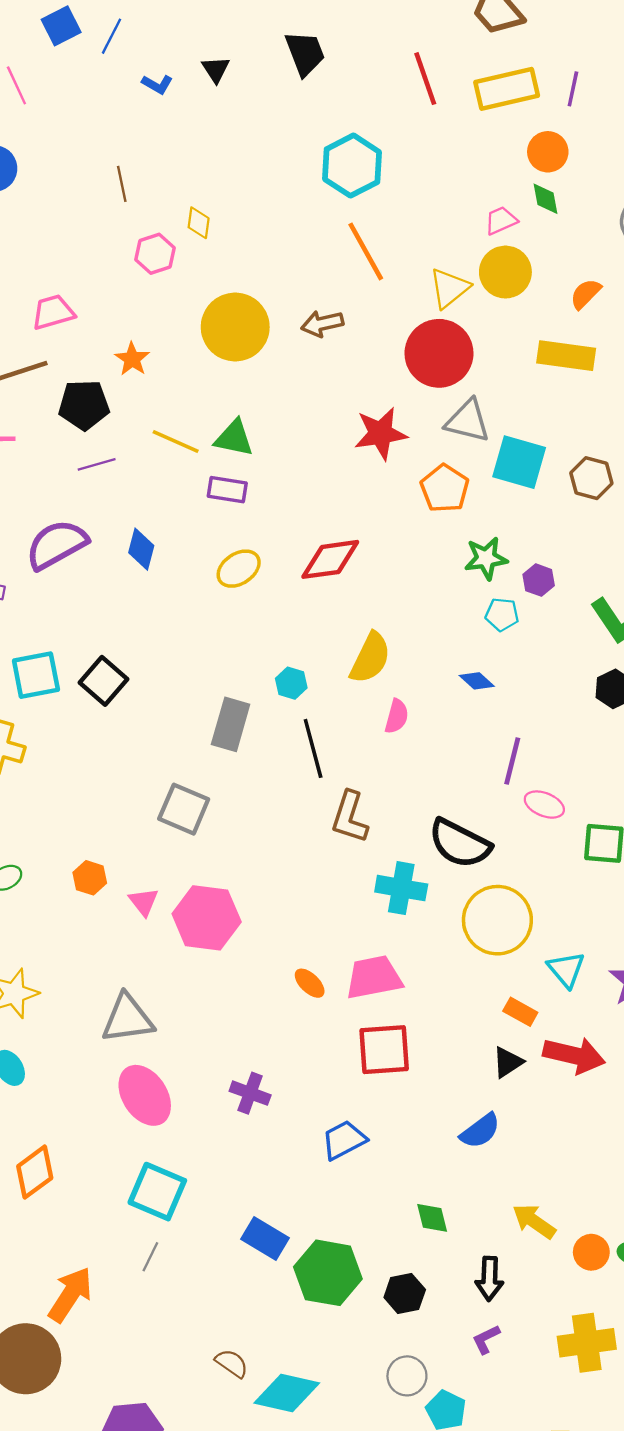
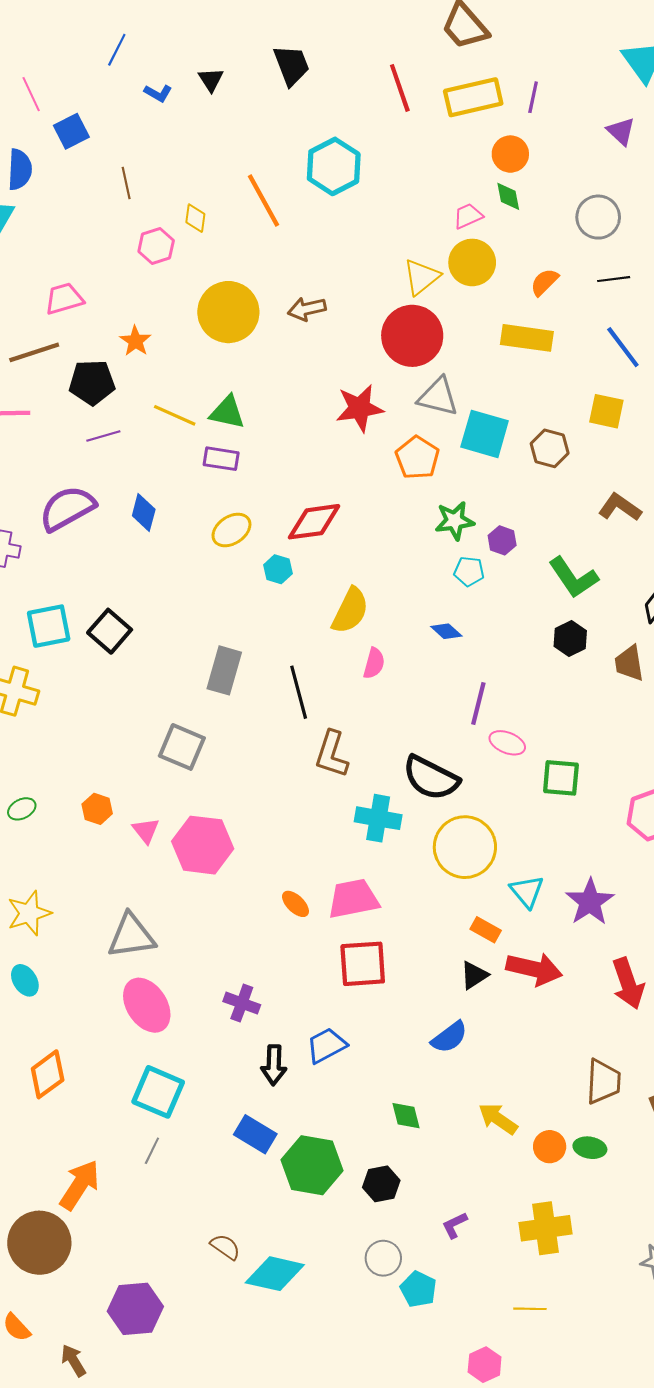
blue square: (61, 26) -> (71, 131), moved
orange line: (366, 251) -> (263, 201), moved
cyan hexagon: (291, 683) -> (278, 569), moved
black arrow: (489, 1279) -> (274, 1065), moved

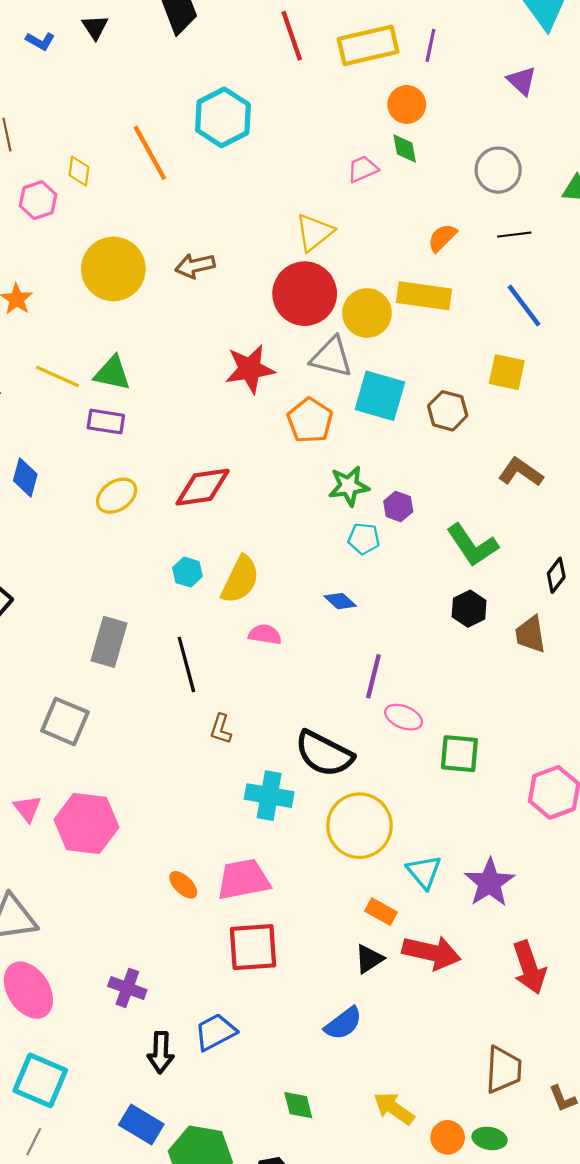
yellow circle: (472, 262) -> (367, 313), moved
cyan hexagon: (278, 569) -> (188, 572), moved
pink semicircle: (374, 663) -> (265, 634), turned -96
brown L-shape: (332, 754) -> (221, 729), size x0.6

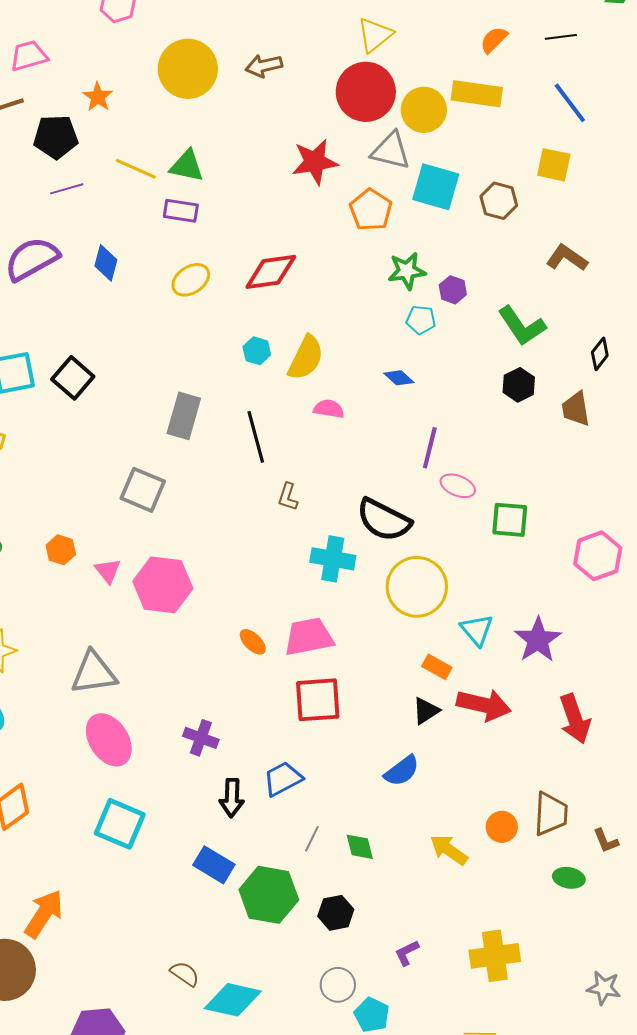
orange circle: (448, 1137) -> (502, 827), moved
green ellipse: (490, 1138) -> (569, 878), moved
gray line: (34, 1142) -> (312, 839), moved

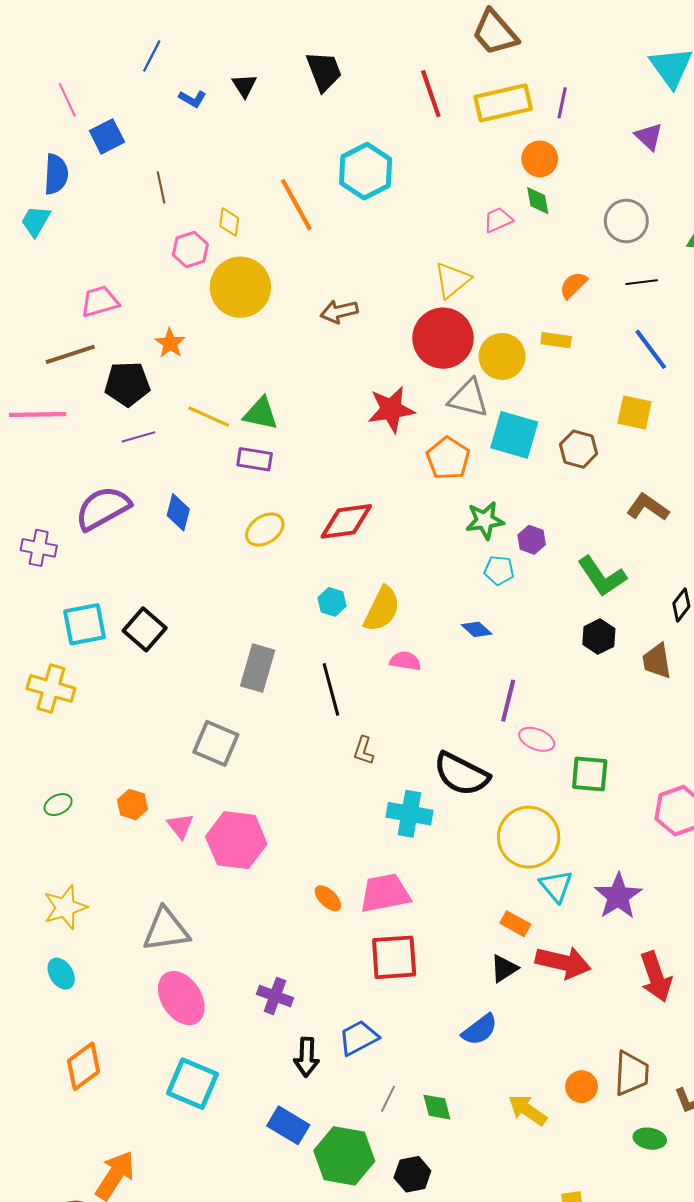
yellow circle: (188, 69) -> (240, 287), moved
yellow rectangle: (477, 94) -> (556, 340), size x0.6
yellow circle: (417, 587) -> (529, 837), moved

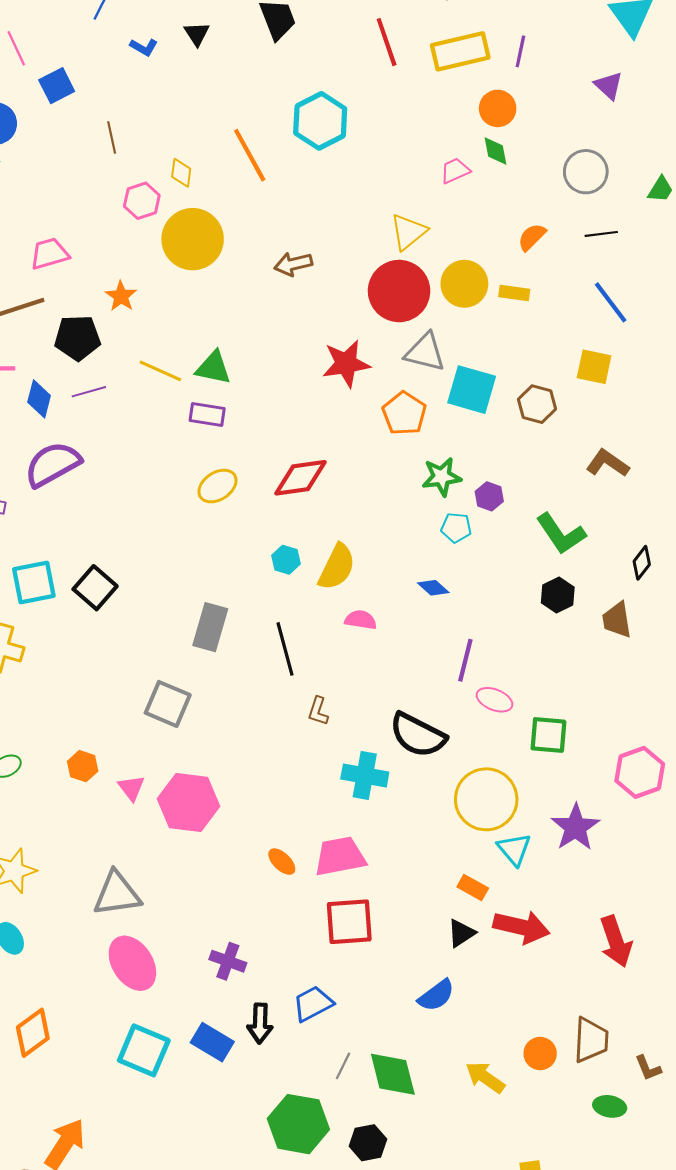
yellow circle: (502, 356) -> (464, 284), moved
blue diamond: (178, 512) -> (39, 399), moved
purple star: (618, 896) -> (575, 827), moved
green diamond: (437, 1107) -> (393, 1074), size x1.6
blue rectangle: (288, 1125) -> (212, 1042), moved

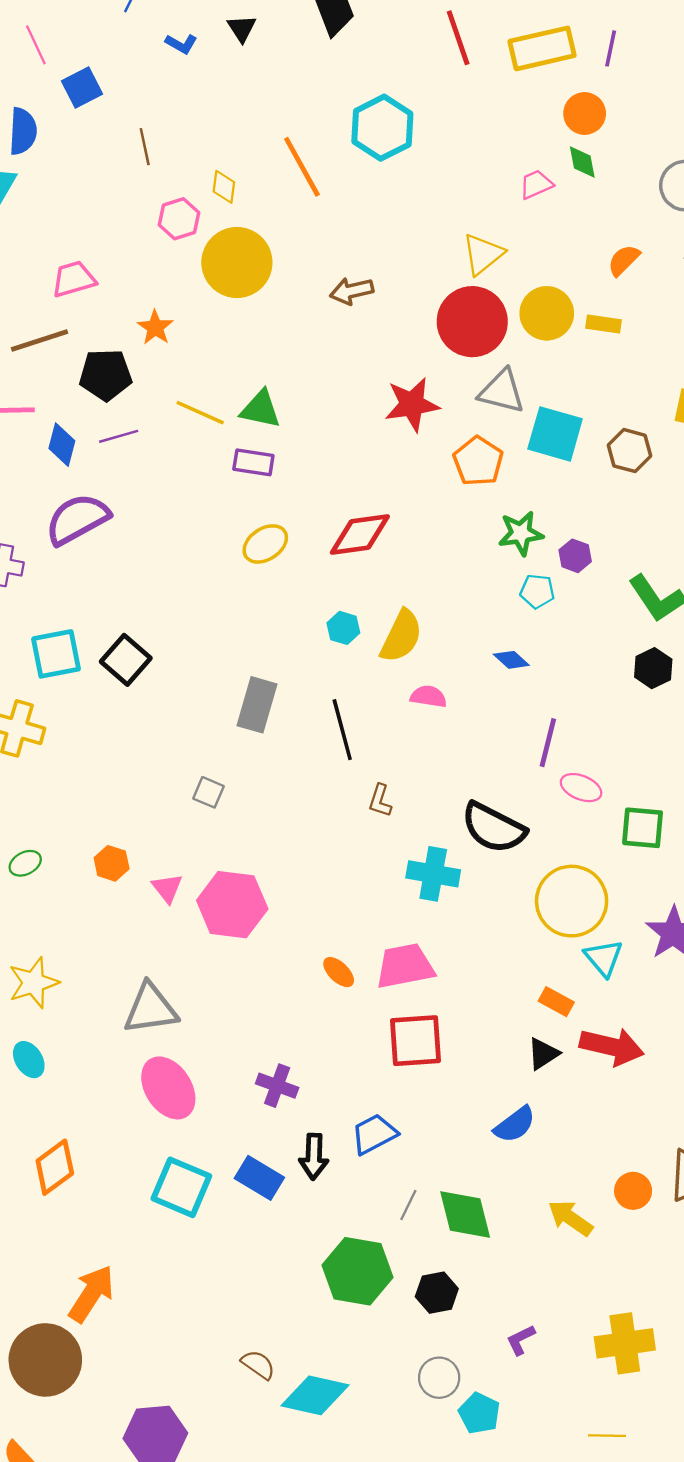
gray square: (168, 704) -> (209, 792), size x0.6

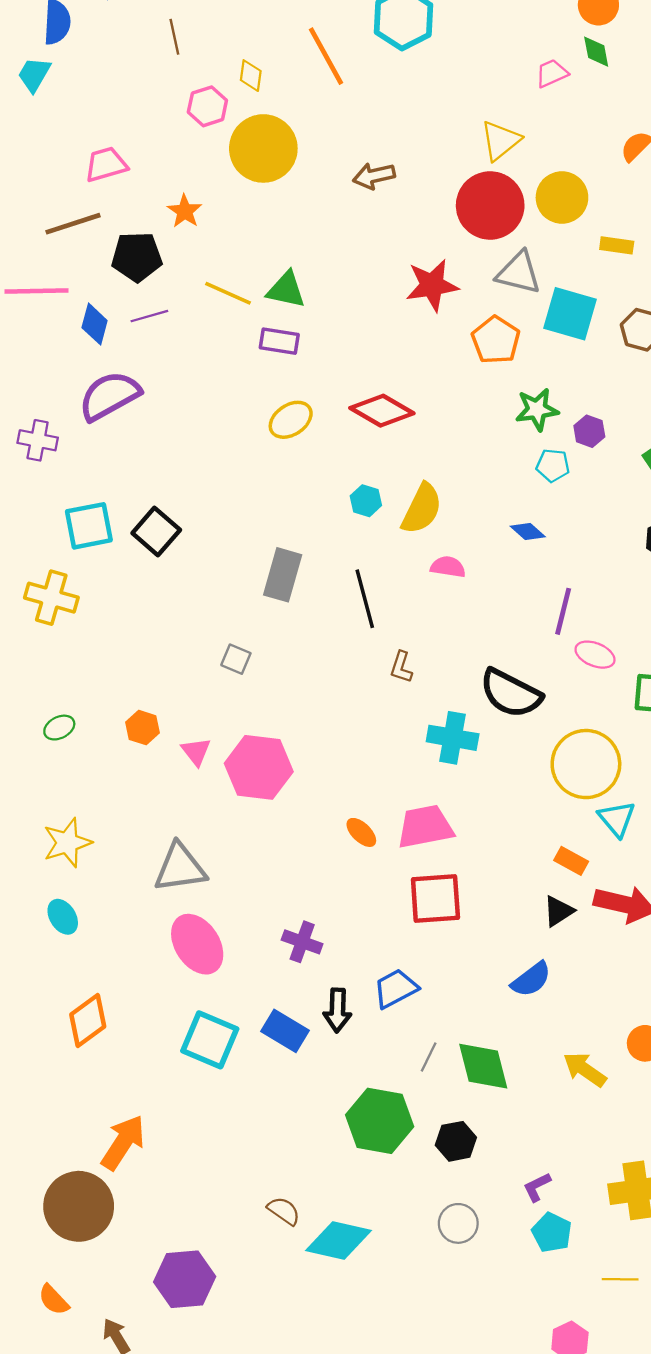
yellow rectangle: (604, 324) -> (617, 245), moved
red diamond: (360, 534) -> (382, 411), turned 38
cyan pentagon: (479, 1413) -> (552, 1233), moved

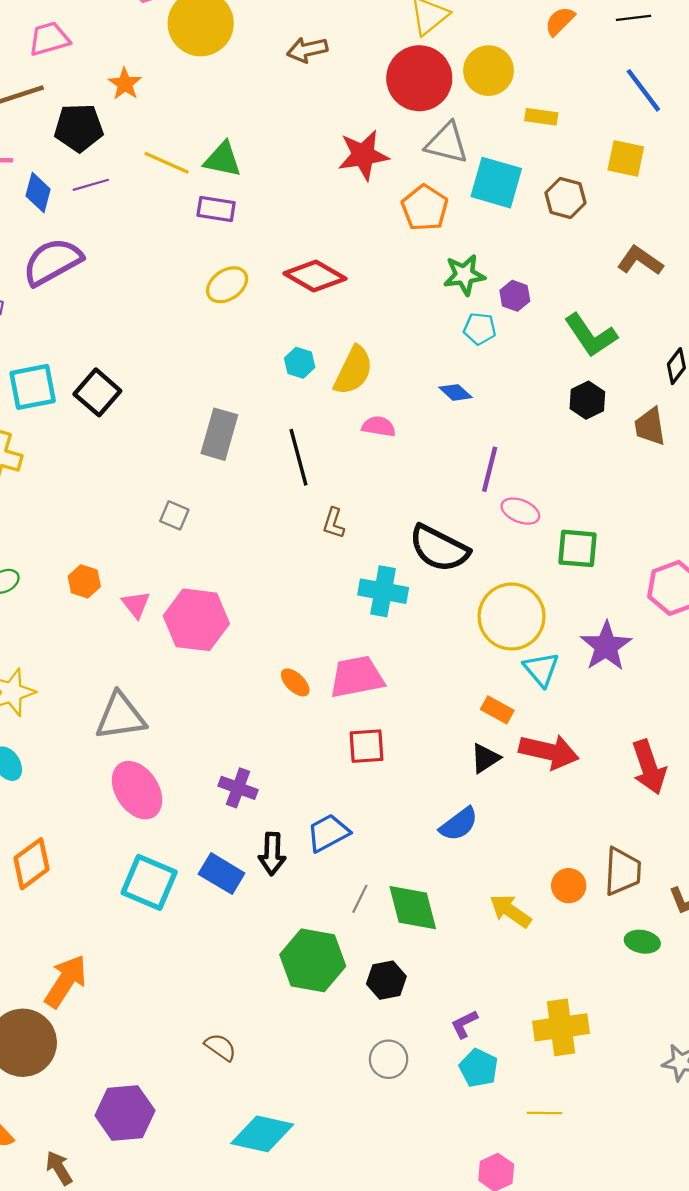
red square: (435, 899) -> (367, 746), size x0.7
cyan diamond: (339, 1241) -> (262, 1134), moved

